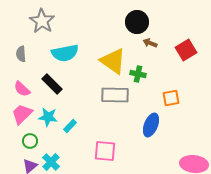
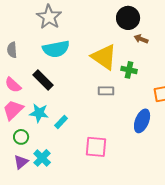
gray star: (42, 21) -> (49, 17), moved
gray rectangle: (115, 95) -> (106, 91), size x0.6

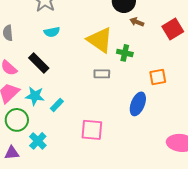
cyan semicircle: (56, 49) -> (52, 32), size x0.6
green circle: (21, 137) -> (17, 120), size x1.5
purple triangle: (21, 162) -> (12, 153), moved, turned 35

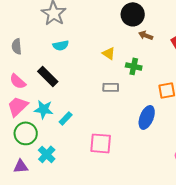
yellow triangle: (100, 40) -> (109, 53), size x0.5

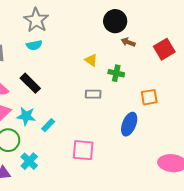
cyan semicircle: (61, 45) -> (34, 45), moved

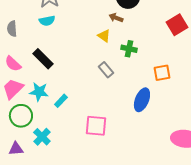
brown arrow: (128, 42) -> (116, 18), moved
gray rectangle: (93, 94) -> (106, 70), turned 49

